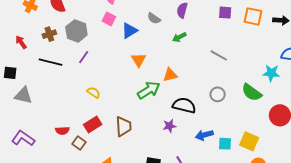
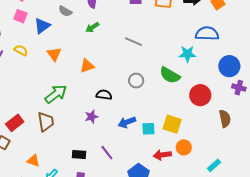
green arrow: (149, 90) -> (56, 94), moved
yellow semicircle: (94, 92) -> (21, 50), moved
black semicircle: (184, 105) -> (104, 95), size x0.7

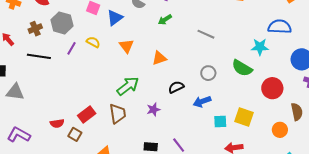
black semicircle: (104, 95) -> (176, 87), turned -35
purple star: (91, 117) -> (153, 109), moved
blue arrow: (127, 122) -> (202, 102), moved
orange circle: (184, 147) -> (280, 130), moved

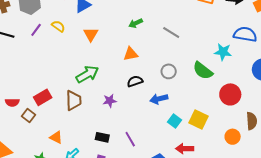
green arrow: (165, 20) -> (136, 23), moved
orange triangle: (159, 58) -> (131, 54), moved
cyan square: (220, 121) -> (174, 121), turned 32

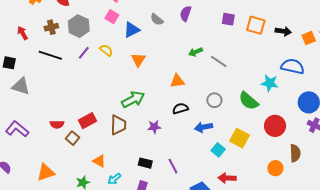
green arrow: (136, 23) -> (196, 52), moved
yellow square: (199, 119) -> (239, 138), moved

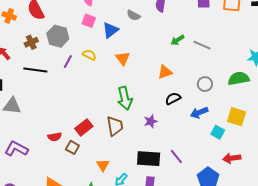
green arrow: (133, 99) -> (125, 98), turned 115
green semicircle: (249, 101) -> (239, 78), turned 140
orange triangle: (99, 161) -> (103, 165), turned 40
black rectangle: (145, 163) -> (149, 159), size x1.6

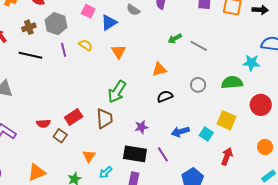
purple line: (68, 62) -> (64, 50), turned -48
green arrow: (125, 98) -> (117, 92), turned 40
blue arrow: (199, 113) -> (180, 132), moved
purple star: (151, 121) -> (141, 127), moved
red arrow: (232, 158) -> (227, 156), moved, turned 114

